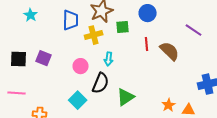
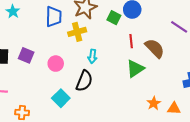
green square: (123, 27) -> (114, 18), moved, turned 32
pink circle: (81, 66) -> (56, 64), moved
green triangle: (126, 97) -> (135, 69), moved

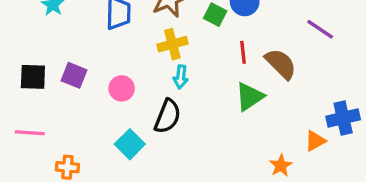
yellow cross: (77, 32) -> (172, 44), moved
orange star: (154, 103) -> (281, 166), moved
orange triangle: (174, 108) -> (315, 141), moved, turned -32

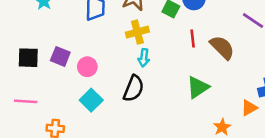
pink circle: (122, 88) -> (87, 67), moved
green triangle: (250, 97) -> (198, 87), moved
cyan square: (130, 144) -> (91, 100), moved

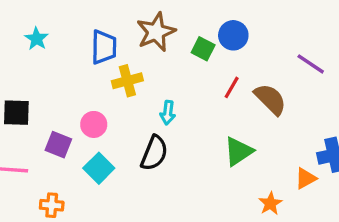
yellow cross: (137, 32) -> (127, 81), moved
red line: (193, 38) -> (232, 87), turned 36
purple square: (60, 56) -> (58, 145), moved

